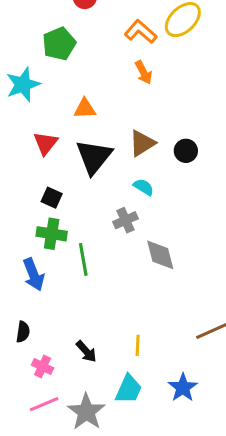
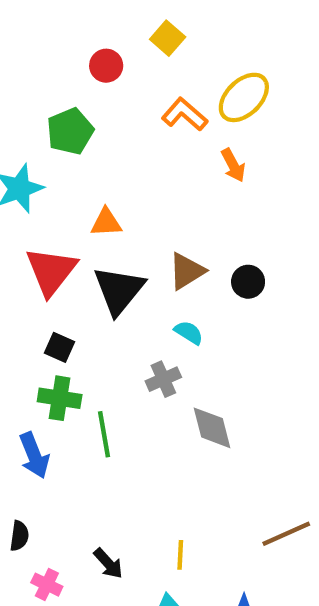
orange arrow: (144, 72) -> (233, 165), moved
red triangle: (46, 143) -> (51, 271), size x1.5

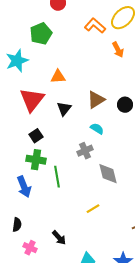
black triangle: (119, 290) -> (64, 109), size x0.6
black square: (60, 347) -> (36, 136), turned 32
yellow line: (180, 555) -> (93, 209), moved, turned 56

